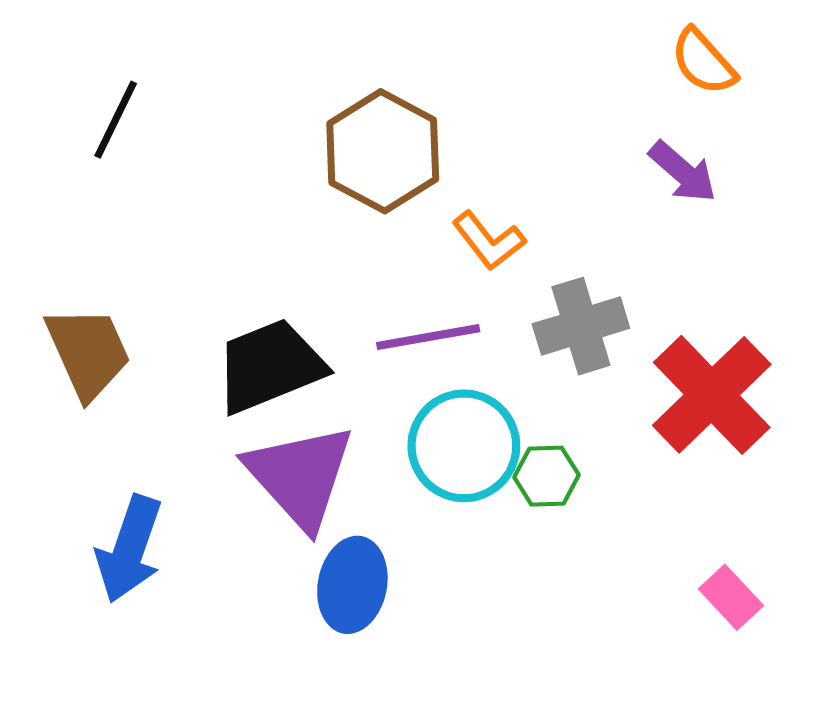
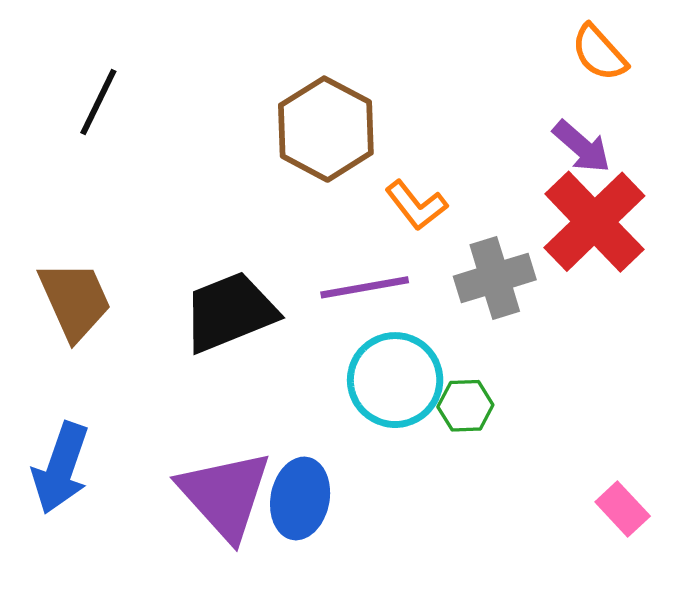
red cross: (712, 395) -> (594, 222), moved
purple triangle: (300, 476) -> (225, 495), moved
blue arrow: (129, 549) -> (61, 468), moved

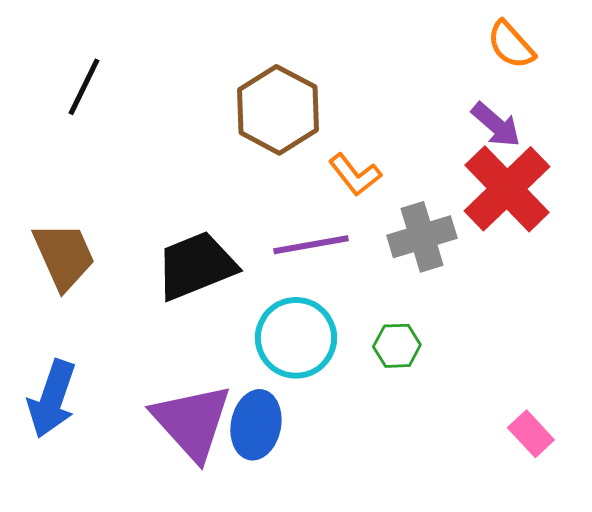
cyan circle: (395, 380) -> (296, 338), moved

